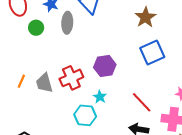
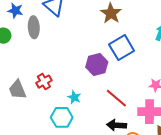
purple hexagon: (105, 66) -> (97, 65), moved
red cross: (71, 78) -> (44, 82), size x0.7

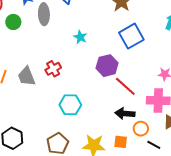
purple hexagon: (97, 65) -> (107, 66), moved
cyan star: (74, 97) -> (80, 37), moved

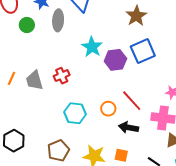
cyan star: (80, 37) -> (92, 47), size x1.5
purple hexagon: (107, 66) -> (115, 60), moved
orange circle: (141, 129) -> (108, 109), moved

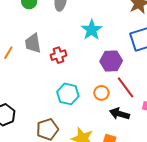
purple hexagon: (115, 60) -> (111, 61), moved
gray trapezoid: (34, 80) -> (33, 43), moved

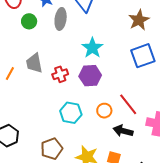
purple hexagon: (111, 61) -> (90, 76), moved

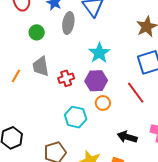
green circle: (29, 21) -> (37, 32), moved
red line: (128, 104) -> (136, 93), moved
orange circle: (104, 111) -> (103, 103), moved

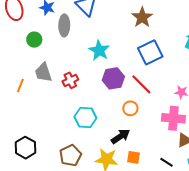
purple hexagon: (96, 81) -> (113, 78), moved
orange circle: (103, 103) -> (130, 108), moved
black arrow: (127, 137) -> (120, 136), moved, turned 138

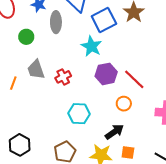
blue square: (150, 52) -> (104, 20), moved

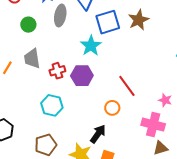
purple hexagon: (106, 74) -> (82, 76), moved
cyan hexagon: (79, 114) -> (52, 105), moved
black arrow: (114, 132) -> (98, 134), turned -30

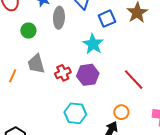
blue square: (108, 22) -> (107, 19), size x0.7
cyan hexagon: (52, 105) -> (75, 113), moved
orange circle: (112, 108) -> (121, 112), moved

